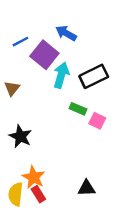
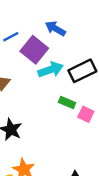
cyan arrow: (61, 75) -> (51, 70), turned 55

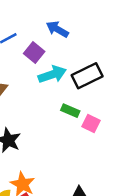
purple square: (34, 50) -> (34, 52), size x0.7

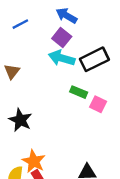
purple square: (34, 52) -> (62, 37), moved
cyan arrow: (52, 74) -> (62, 58), turned -145

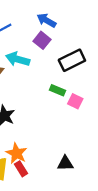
cyan arrow: (62, 58) -> (18, 59), moved

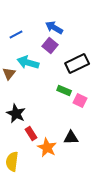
orange star: (17, 153) -> (47, 148), moved
black triangle: (65, 163) -> (71, 138), moved
red rectangle: (21, 169) -> (31, 134), moved

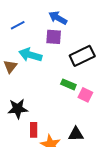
purple square: (50, 46) -> (54, 37), turned -35
black star: (16, 114) -> (18, 109), turned -30
red rectangle: (31, 134) -> (34, 130), turned 32

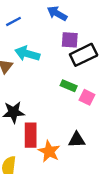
purple square: (54, 37) -> (70, 40), moved
red rectangle: (34, 130) -> (31, 135), size x1.5

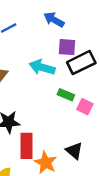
cyan arrow: (27, 54) -> (42, 67), moved
black triangle: (77, 140) -> (74, 151), turned 42

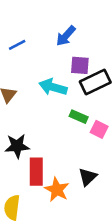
blue arrow: (54, 20) -> (66, 36), turned -78
black triangle: (74, 151) -> (88, 177), turned 36

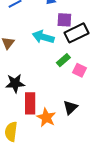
green rectangle: (79, 117) -> (63, 60), turned -64

